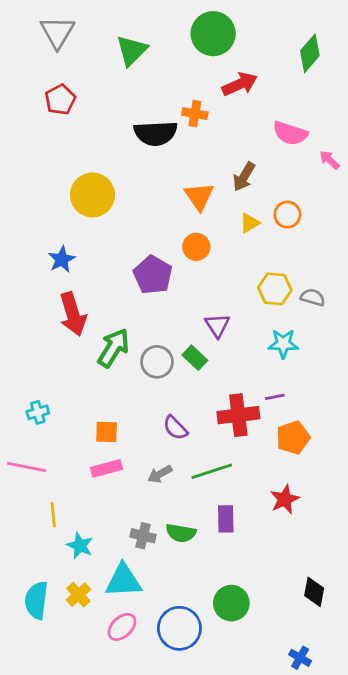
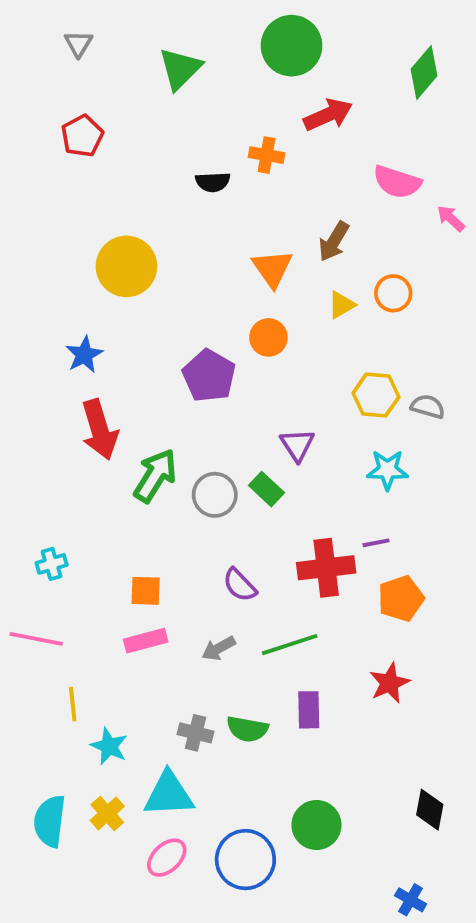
gray triangle: (57, 32) -> (78, 44), size x0.6
black semicircle: (156, 133) -> (213, 182), size x0.6

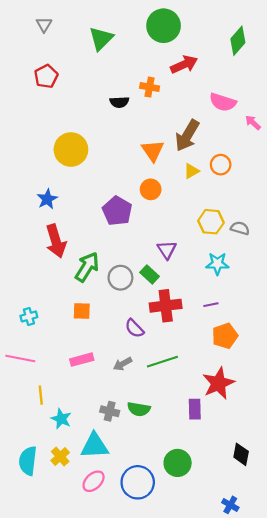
brown arrow: (334, 241) -> (187, 136), size x1.4
red cross: (326, 568) -> (166, 306), moved
orange square: (146, 591) -> (82, 311), moved
red star: (389, 683) -> (218, 383), size x1.4
purple rectangle: (309, 710) -> (195, 409), moved

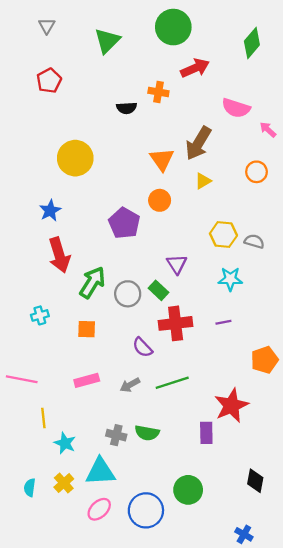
orange circle: (221, 165) -> (257, 172), moved
cyan cross: (29, 316) -> (40, 315), moved
orange pentagon: (225, 336) -> (264, 360), moved
cyan semicircle: (28, 461) -> (30, 488), size x0.6

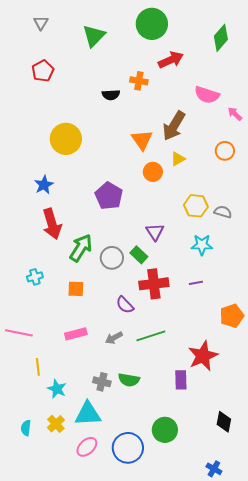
orange circle: (160, 200) -> (153, 172), moved

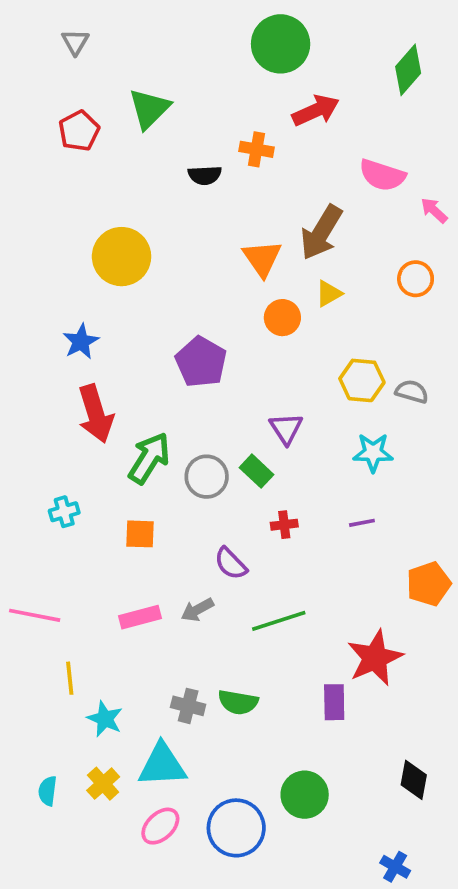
green triangle: (94, 36) -> (149, 109), moved
red cross: (154, 284) -> (284, 525), size x0.5
gray arrow: (114, 338) -> (197, 610), moved

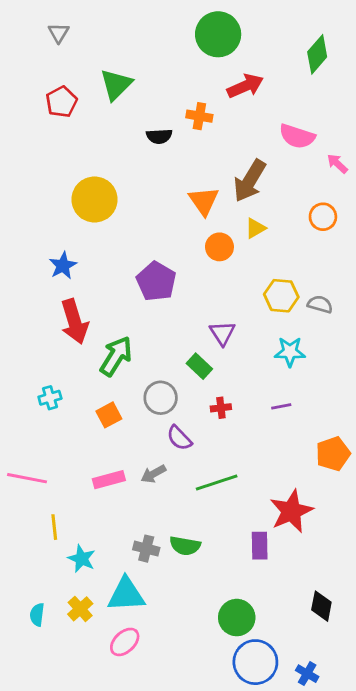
gray circle: (207, 477) -> (161, 398), moved
orange square: (140, 534) -> (109, 415), turned -30
blue circle: (236, 828) -> (255, 662), moved

